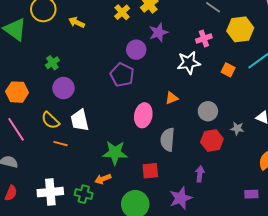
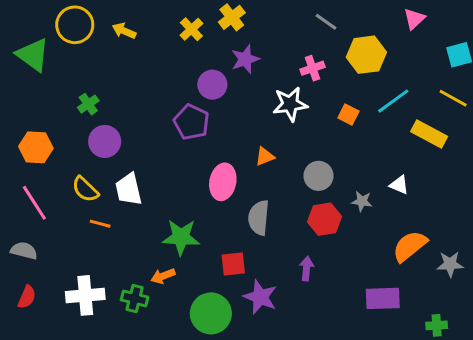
yellow arrow: (77, 22) -> (124, 31), moved
purple rectangle: (251, 194) -> (383, 298), size x1.6
purple star: (181, 198) -> (260, 297), moved, turned -30

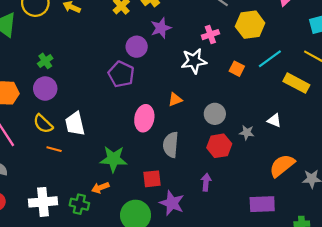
purple circle: (105, 141) -> (45, 89), moved

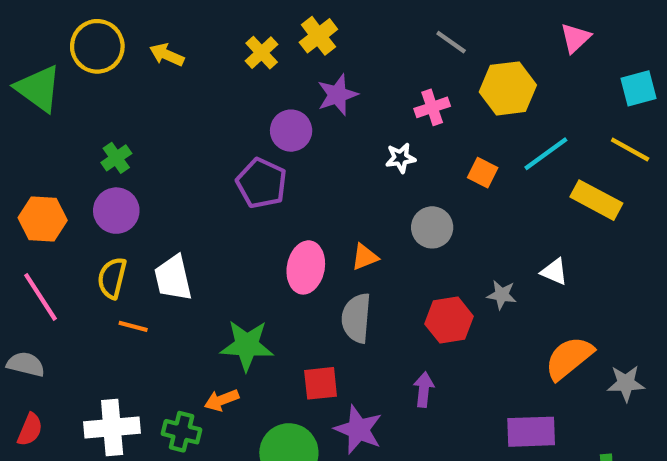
white star: (194, 61) -> (401, 158), size x0.6
orange triangle: (175, 100) -> (365, 257), moved
gray circle: (215, 114) -> (432, 227), moved
yellow semicircle: (43, 124) -> (112, 278), turned 60

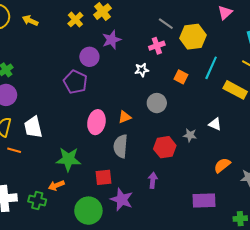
gray line: (451, 42) -> (166, 24), moved
cyan line: (546, 154) -> (211, 68), turned -30
orange semicircle: (569, 358) -> (222, 165), size x0.7

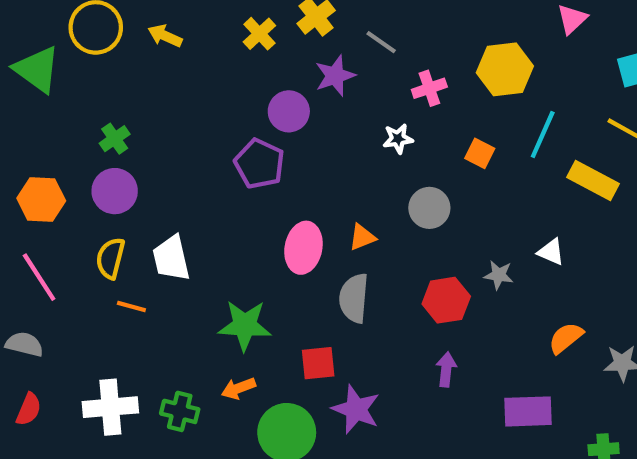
gray line: (166, 24) -> (381, 42), moved
purple arrow: (153, 180) -> (446, 369), moved
orange arrow: (56, 185) -> (238, 388), moved

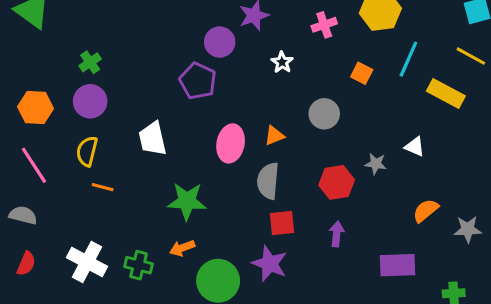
white star: (398, 139) -> (282, 62), moved, turned -30
white trapezoid: (171, 258) -> (153, 139), moved
red square: (318, 363) -> (282, 223), moved
white cross: (110, 407) -> (87, 262), turned 33

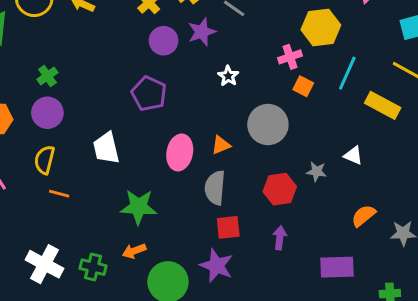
pink cross: (324, 25) -> (290, 57), moved
purple circle: (220, 42) -> (164, 41), moved
gray circle: (324, 114) -> (268, 124), size x1.4

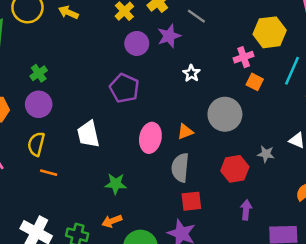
green star: (139, 207) -> (116, 184), size x0.7
purple arrow: (280, 238) -> (246, 210), moved

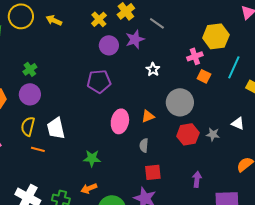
purple pentagon: (124, 88) -> (99, 81), turned -30
white trapezoid: (88, 134) -> (56, 128), moved
gray semicircle: (180, 168) -> (144, 145), size x0.6
red hexagon: (235, 169) -> (188, 134), moved

